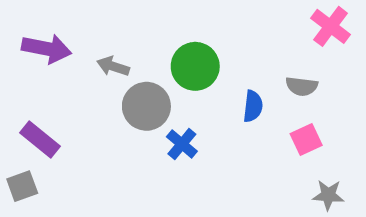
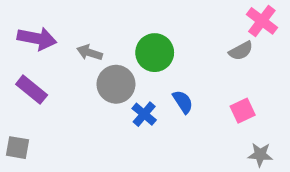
gray semicircle: (302, 86) -> (241, 51), moved, turned -35
blue semicircle: (253, 106) -> (183, 102), moved, turned -40
purple rectangle: (40, 140) -> (32, 90), moved
gray square: (22, 186) -> (18, 148), turned 30

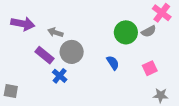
green circle: (155, 53) -> (126, 32), moved
purple rectangle: (32, 90) -> (44, 55), moved
blue cross: (144, 114) -> (60, 76), moved

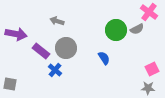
purple arrow: (23, 24) -> (16, 34), moved
gray arrow: (55, 32) -> (57, 21), moved
pink square: (150, 68) -> (152, 69), moved

